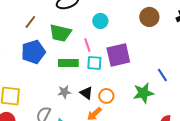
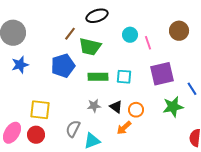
brown line: (30, 22) -> (70, 34), moved
pink line: (87, 45) -> (148, 43), moved
purple square: (118, 55) -> (162, 74), moved

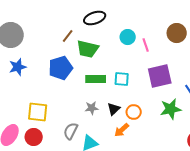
black triangle: (116, 107) -> (114, 109), turned 40

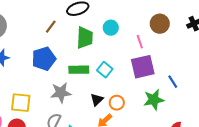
pink line: (146, 45) -> (140, 42), moved
green trapezoid: (88, 49) -> (85, 38), moved, turned -100
cyan square: (122, 79) -> (105, 70), turned 35
gray star: (92, 108) -> (61, 93), moved, size x1.5

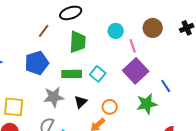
cyan circle: (111, 28) -> (116, 31), moved
purple square: (143, 67) -> (136, 71), turned -30
black triangle: (97, 100) -> (81, 102), moved

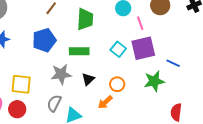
purple square: (136, 71) -> (143, 48), turned 30
cyan square: (98, 74) -> (118, 49), moved
blue line: (166, 86) -> (173, 63), turned -32

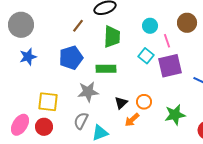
cyan square: (118, 49) -> (146, 56), moved
black triangle: (88, 79) -> (121, 103), moved
green star: (154, 81) -> (175, 115), moved

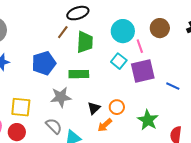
brown line: (78, 26) -> (63, 32), moved
cyan circle: (150, 26) -> (123, 31), size x1.5
green star: (175, 115) -> (148, 120), turned -30
gray semicircle: (81, 121) -> (54, 126), turned 108

